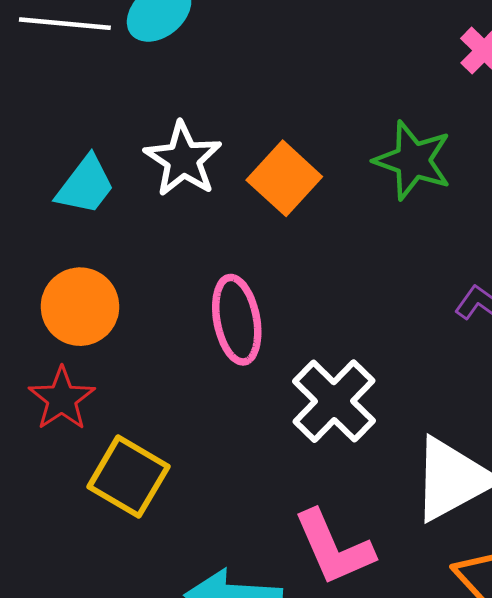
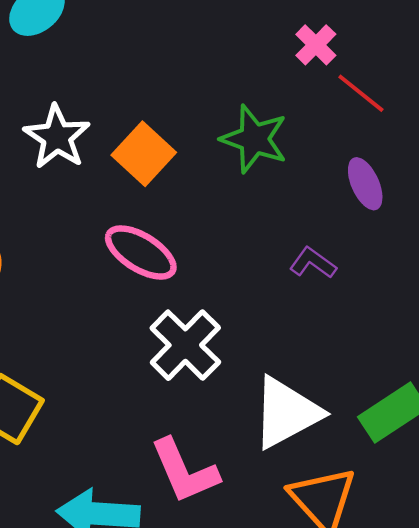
pink ellipse: (237, 320) -> (141, 252), moved, turned -48

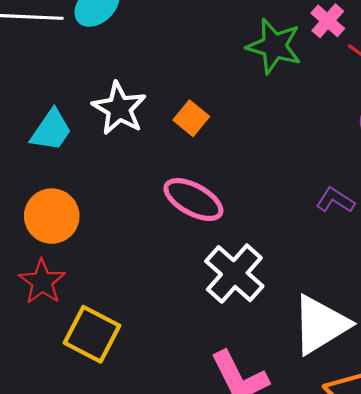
green star: (254, 139) -> (274, 46), moved
orange square: (144, 154) -> (191, 118), size x0.7

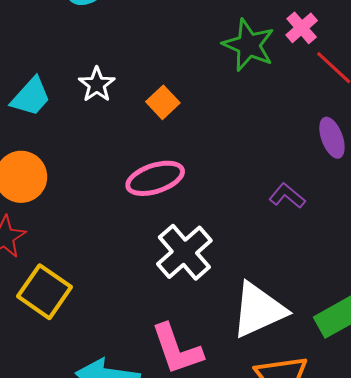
white star: (119, 108) -> (97, 85), size x0.7
pink ellipse: (193, 200) -> (155, 178), turned -54

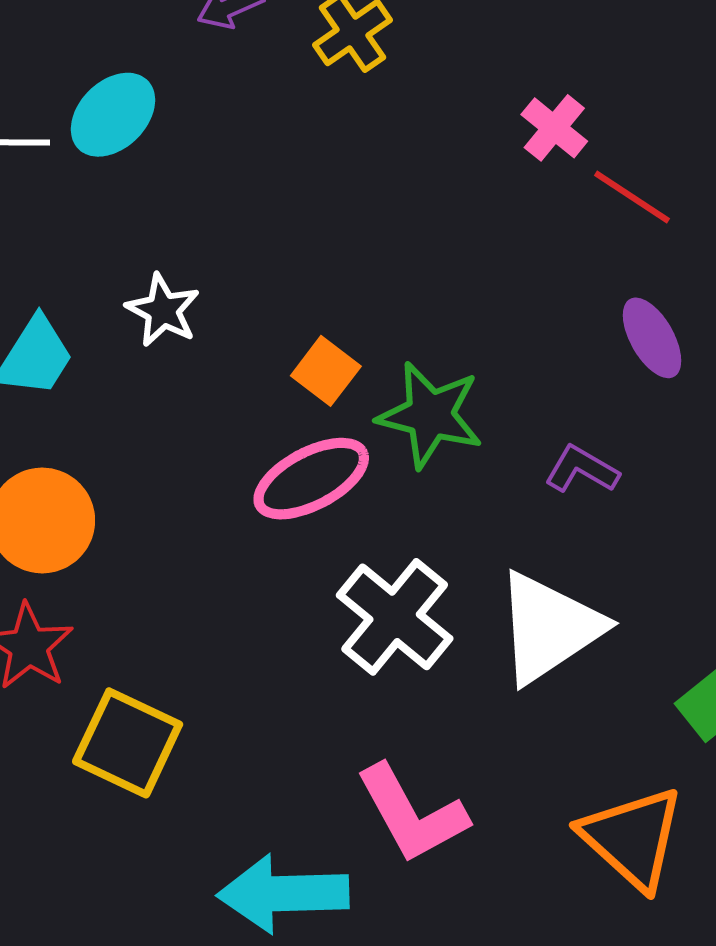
green star: (249, 45) -> (430, 415), moved
orange square: (163, 102) -> (326, 371), moved
white triangle: (259, 310) -> (549, 628), moved

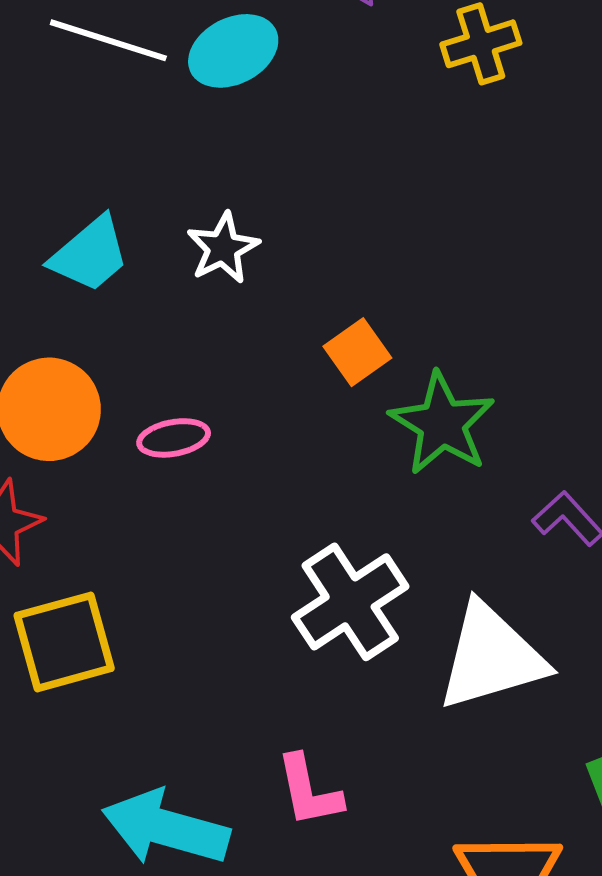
pink ellipse: (311, 479) -> (174, 438), moved, size x0.6
yellow square: (128, 743) -> (64, 642), turned 32
pink L-shape: (412, 814) -> (309, 791), size x0.7

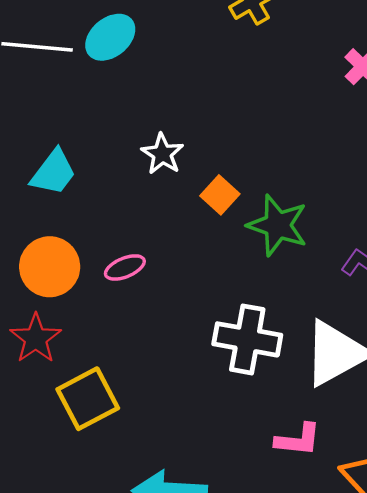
white star: (223, 248) -> (162, 154), moved
white cross: (350, 602) -> (247, 339), turned -34
pink L-shape: (309, 791) -> (298, 440), moved, turned -60

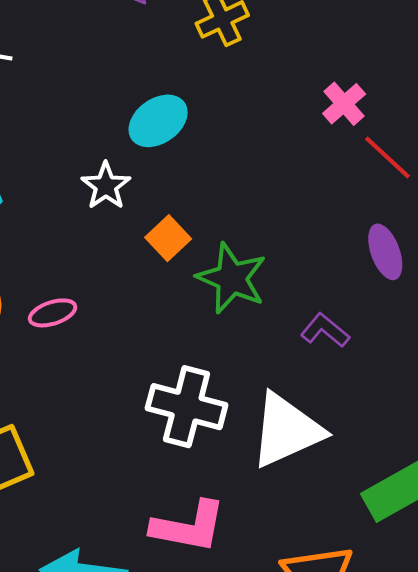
cyan ellipse: (110, 37) -> (158, 121), moved
pink L-shape: (298, 440) -> (189, 527), moved, size x1.4

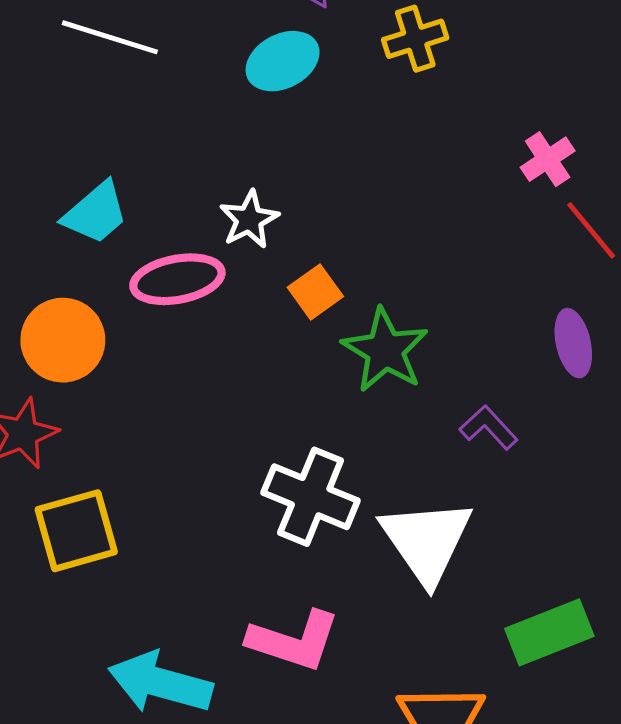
cyan ellipse: (158, 121) -> (283, 61), moved
pink ellipse: (53, 313) -> (177, 279), moved, size x1.6
white triangle: (286, 430) -> (426, 541), turned -48

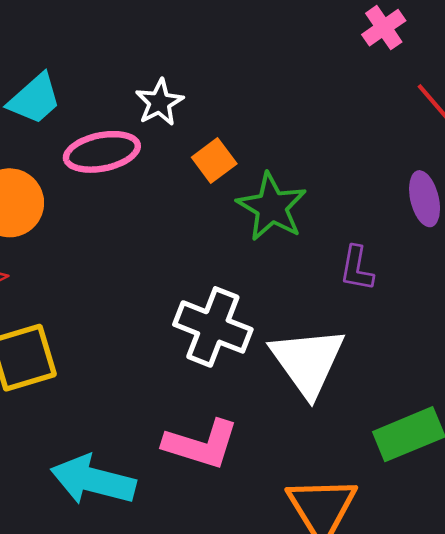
pink cross: (548, 159) -> (384, 28), moved
purple L-shape: (489, 428) -> (357, 268), turned -126

